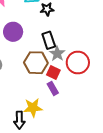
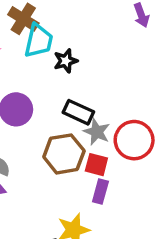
black rectangle: (49, 40) -> (78, 112), turned -36
purple rectangle: (53, 88) -> (100, 192), turned 56

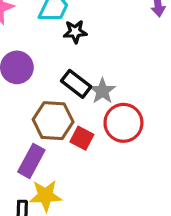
gray star: (97, 132) -> (102, 91), moved
purple rectangle: (100, 192) -> (31, 161), moved, size x1.4

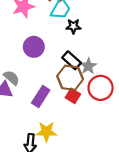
brown hexagon: (53, 121) -> (70, 78), moved
purple rectangle: (31, 161) -> (41, 96), moved

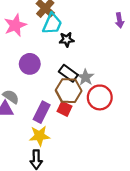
red square: (73, 96) -> (65, 109), moved
yellow star: (46, 132) -> (39, 136), moved

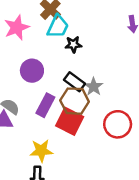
red circle: (100, 97) -> (118, 124), moved
red square: (65, 109) -> (70, 121), size x1.6
purple rectangle: (42, 112) -> (45, 105), moved

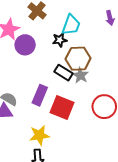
cyan trapezoid: (58, 27) -> (71, 25), moved
purple circle: (32, 71) -> (25, 45), moved
brown hexagon: (75, 101) -> (78, 59), moved

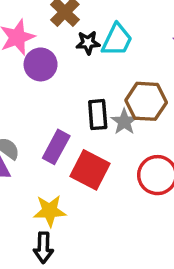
black star: (60, 40) -> (88, 43), moved
brown hexagon: (78, 59) -> (146, 101), moved
black rectangle: (64, 73) -> (98, 115), turned 48

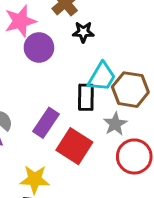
cyan trapezoid: (117, 40) -> (102, 77), moved
gray star: (124, 122) -> (115, 124), moved

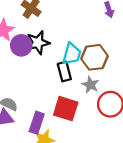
black star: (83, 32) -> (38, 43), moved, size x1.5
purple rectangle: (46, 123) -> (37, 123), moved

